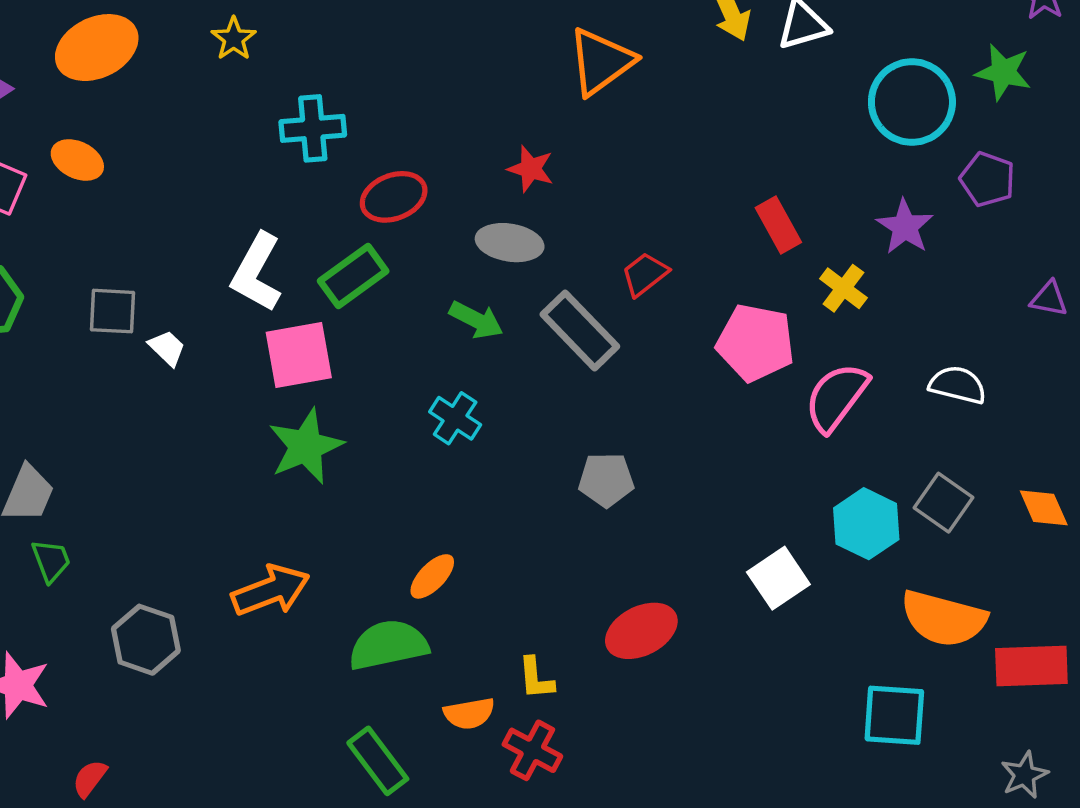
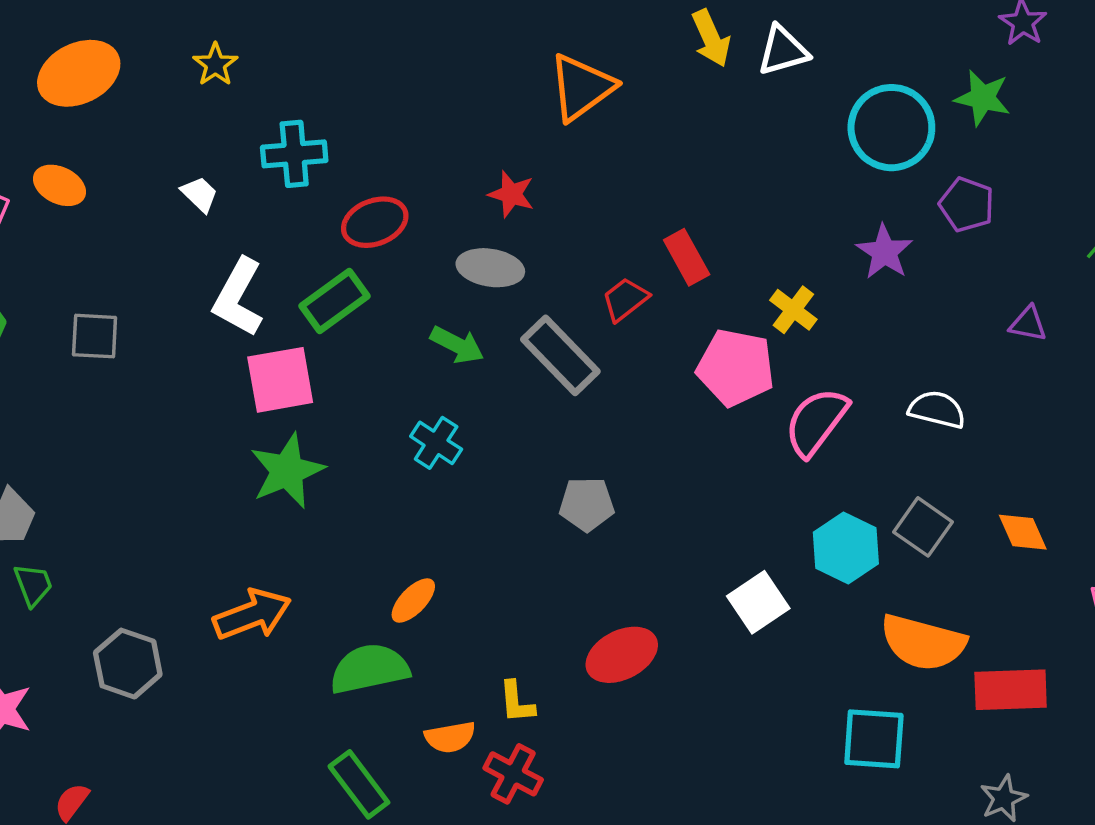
red rectangle: (778, 225) -> (687, 257), moved
yellow cross: (843, 288) -> (793, 310), moved
white trapezoid: (167, 348) -> (200, 194), moved

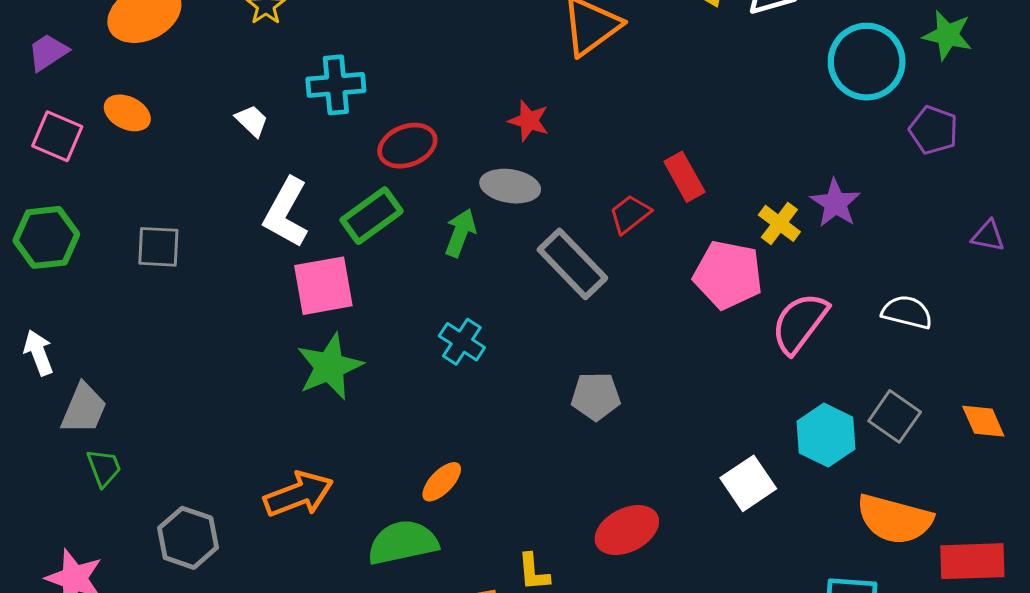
purple star: (884, 252) -> (835, 203), moved
green arrow: (457, 345) -> (460, 233), moved, turned -96

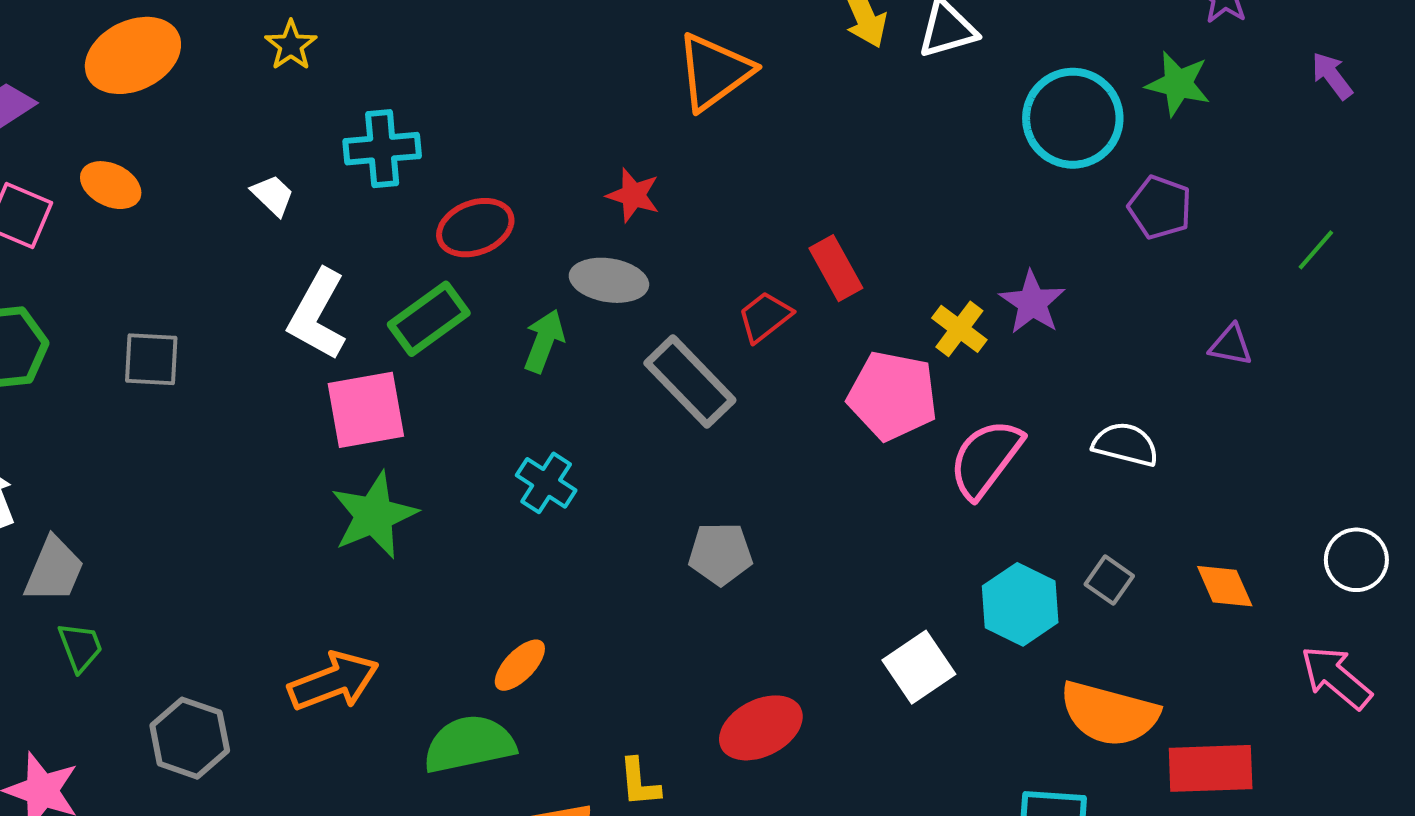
gray square: (895, 416) -> (1109, 580), size x0.7

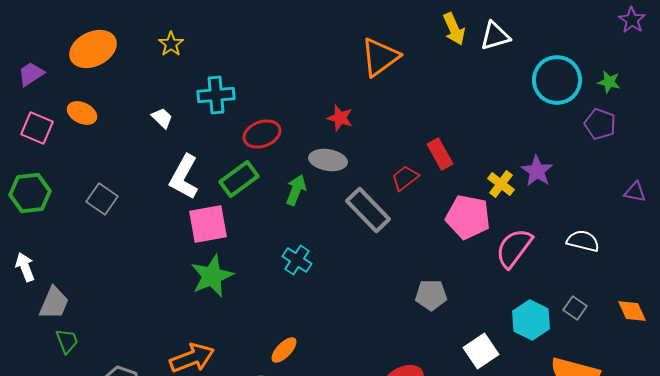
green star: (1178, 84) -> (609, 82), moved, size x0.7
gray square: (151, 359) -> (102, 199), turned 32
gray pentagon: (720, 554) -> (431, 295), moved

